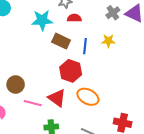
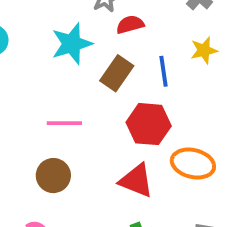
brown rectangle: (61, 41) -> (117, 73), turned -66
pink line: (33, 103) -> (64, 123), moved

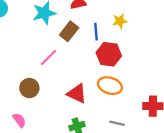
pink line: (64, 123) -> (48, 58), moved, turned -48
red hexagon: (149, 124) -> (109, 54), moved

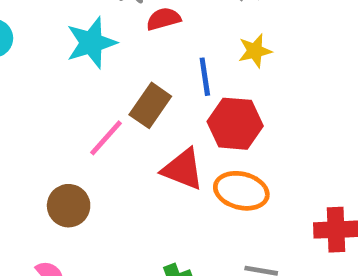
brown rectangle: (69, 31) -> (150, 105), moved
red triangle: (77, 94) -> (183, 169), moved

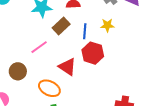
brown rectangle: (150, 105) -> (61, 26), moved
orange ellipse: (241, 191) -> (49, 88), moved

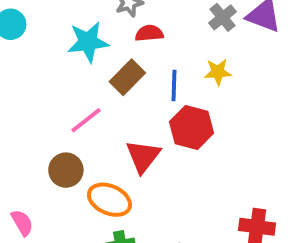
red triangle: (67, 67) -> (143, 156), turned 36
brown circle: (18, 71) -> (66, 170), moved

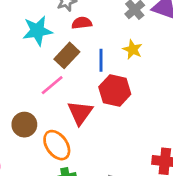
yellow star: (218, 72) -> (133, 49), turned 30
pink line: (86, 120) -> (52, 85), moved
orange ellipse: (109, 200) -> (57, 145), turned 32

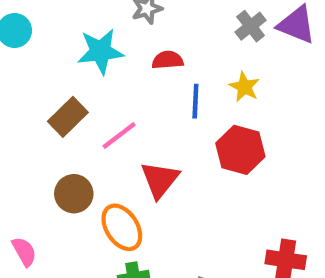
red semicircle: (82, 23) -> (168, 60), moved
brown rectangle: (67, 55) -> (68, 117), moved
red hexagon: (115, 91) -> (240, 150), moved

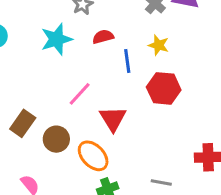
brown rectangle: (68, 117) -> (23, 123), moved

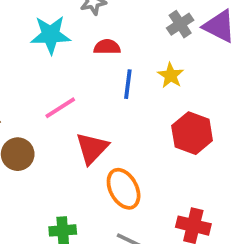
red hexagon: (164, 88) -> (192, 133), moved
orange ellipse: (93, 156) -> (124, 189), moved

